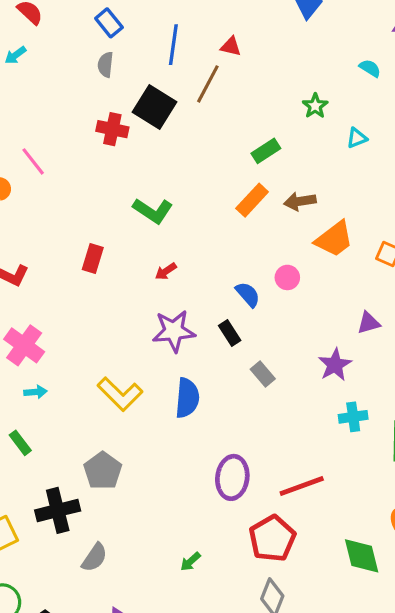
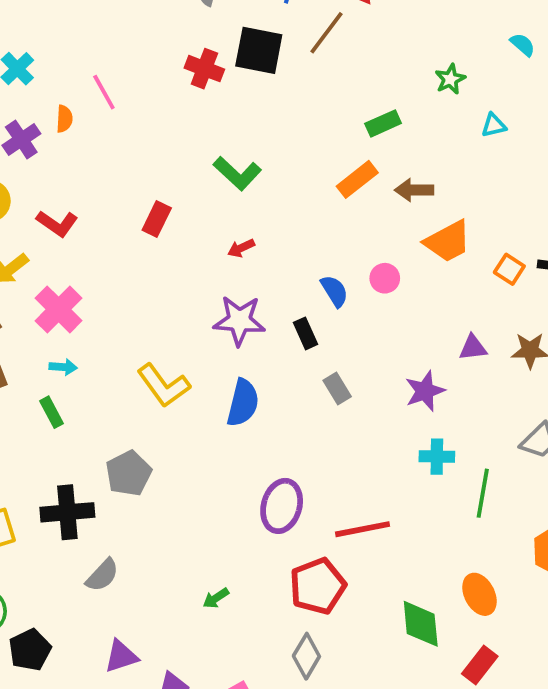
black square: (155, 107) -> (259, 50), turned -30
green rectangle: (20, 443) -> (51, 412), moved

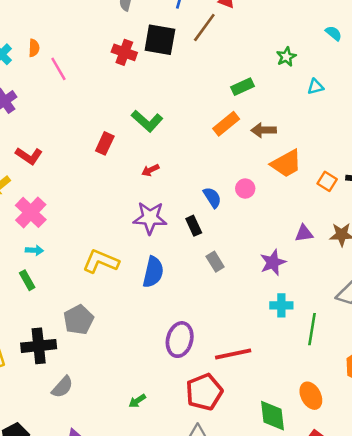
orange semicircle: (64, 119) -> (34, 48), moved
red rectangle: (157, 219) -> (105, 143), moved
yellow L-shape: (164, 385) -> (101, 261), turned 150

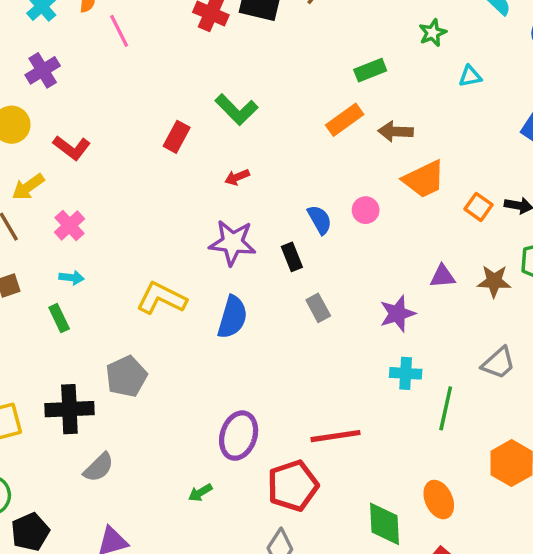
pink cross: (31, 212) -> (70, 225), size x0.7
purple ellipse: (180, 340) -> (239, 436), moved

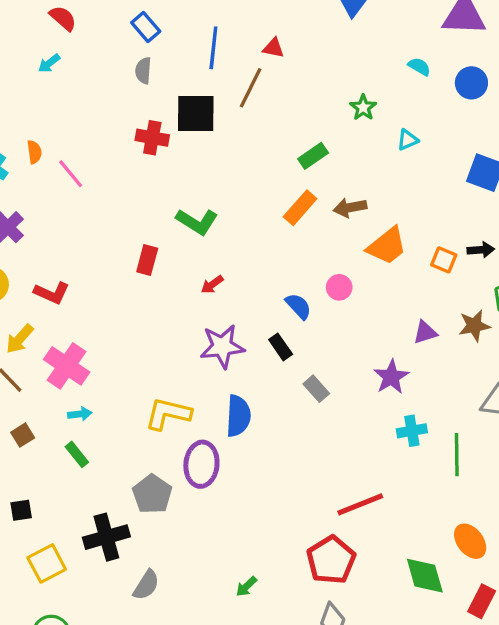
pink cross: (70, 225) -> (67, 366), size x1.5
purple ellipse: (239, 436) -> (201, 464), moved

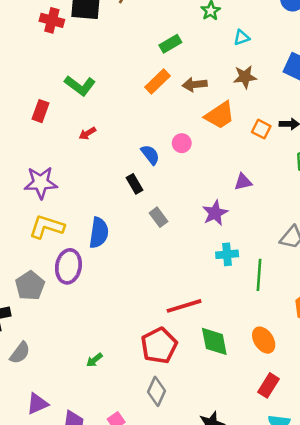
brown star: (474, 326) -> (245, 77), moved
purple star: (222, 346) -> (41, 183), moved
green diamond: (425, 576) -> (214, 341), moved

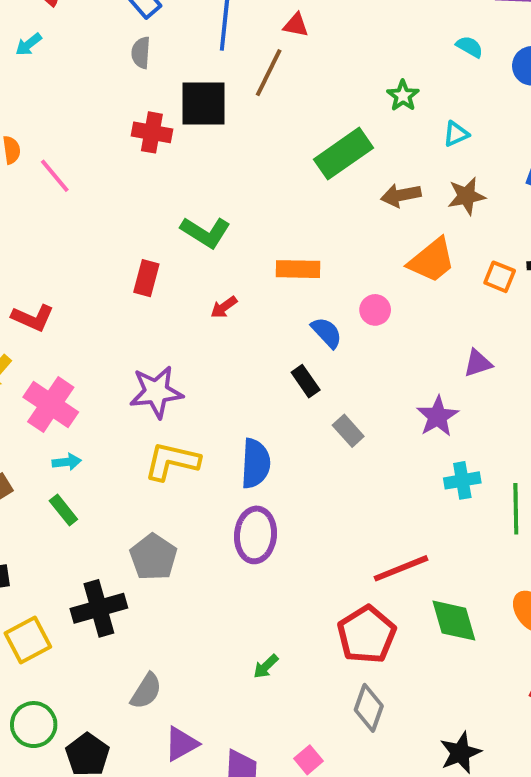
green rectangle: (170, 44) -> (343, 154), size x1.6
orange rectangle: (158, 81) -> (298, 269), moved, turned 50
brown arrow: (195, 84) -> (401, 195), moved
purple ellipse: (68, 266) -> (255, 535), moved
gray semicircle: (20, 353) -> (146, 691), moved

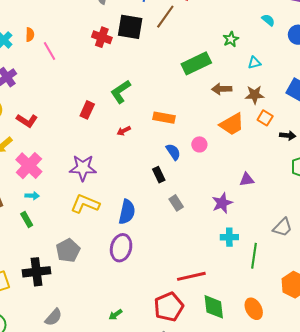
green L-shape: (206, 232) -> (121, 92), turned 105
orange square: (500, 277) -> (265, 118), moved

